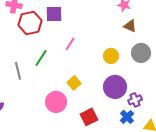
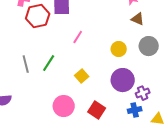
green line: (41, 58) -> (49, 63), moved
pink circle: (56, 102) -> (64, 106), moved
red square: (89, 117) -> (97, 110), turned -30
blue cross: (127, 117) -> (135, 110), turned 32

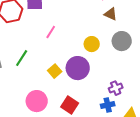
purple circle: (123, 80) -> (78, 68), moved

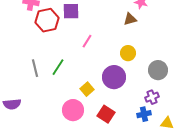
brown triangle: (111, 14) -> (130, 19), moved, turned -40
gray circle: (122, 41) -> (158, 70), moved
yellow square: (55, 71) -> (87, 89), moved

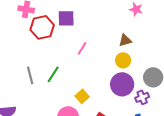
brown triangle: (130, 19) -> (125, 40), moved
purple circle: (114, 77) -> (122, 84), moved
purple cross: (152, 97) -> (142, 97), moved

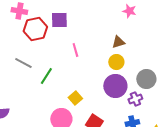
pink line: (82, 48) -> (75, 50), turned -48
gray line: (30, 75) -> (23, 63), moved, turned -48

